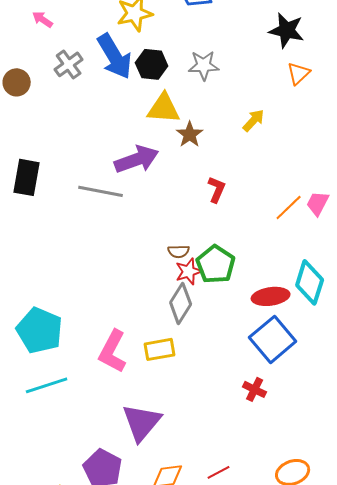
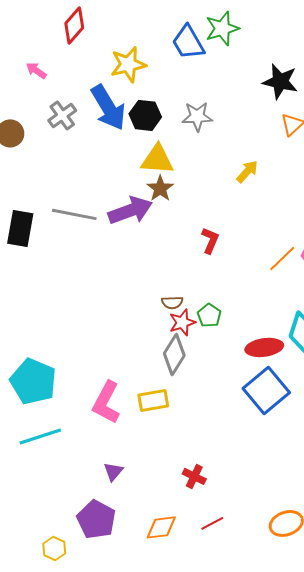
brown star: (190, 134) -> (160, 188), moved
gray line: (101, 191) -> (74, 214), moved
green pentagon: (216, 264) -> (209, 315), size x0.6
red cross: (255, 389) -> (194, 476), moved
purple triangle: (142, 422) -> (113, 471), moved, size x0.5

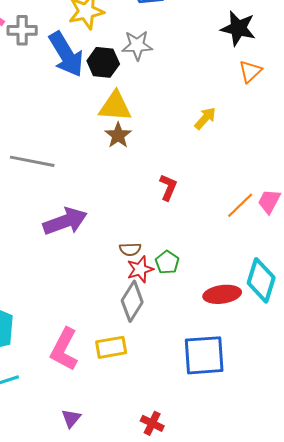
gray cross: (62, 115) -> (22, 30), moved, turned 36
gray star: (197, 116) -> (137, 45), moved
purple arrow: (130, 210) -> (65, 221), moved
blue square: (266, 390) -> (204, 355), moved, turned 36

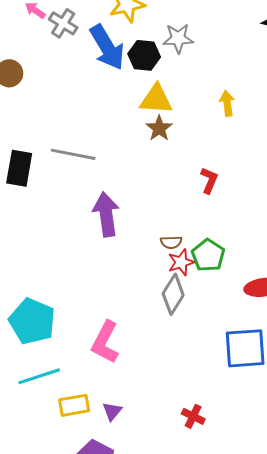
gray cross: (22, 30) -> (63, 23), turned 32
yellow arrow: (205, 118) -> (227, 103), moved, turned -50
purple arrow: (65, 221) -> (106, 214), turned -78
green pentagon: (167, 262) -> (208, 255), size x1.4
yellow rectangle: (111, 347) -> (74, 405), moved

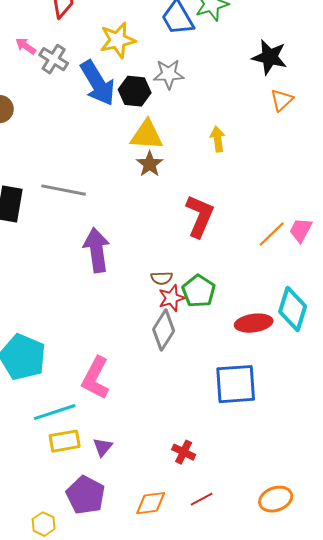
red L-shape: (209, 180) -> (200, 216), size x1.6
cyan line: (39, 376) -> (55, 412), moved

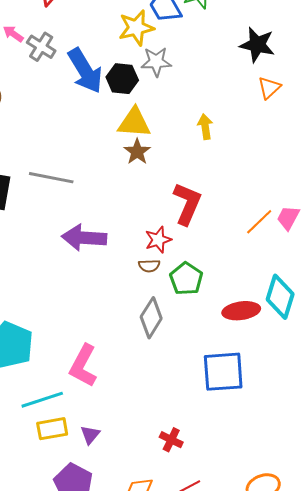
yellow star: (118, 40) -> (136, 28), moved
purple arrow: (97, 250) -> (84, 238), turned -78
red star: (172, 298) -> (158, 240), moved

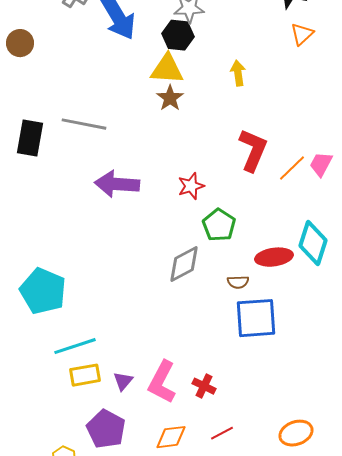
black hexagon: (122, 79) -> (178, 35), moved
red L-shape: (187, 204) -> (253, 150), moved
brown semicircle: (149, 266) -> (238, 282), moved
gray diamond: (151, 318) -> (184, 264), turned 30
pink L-shape: (83, 366) -> (162, 382), moved

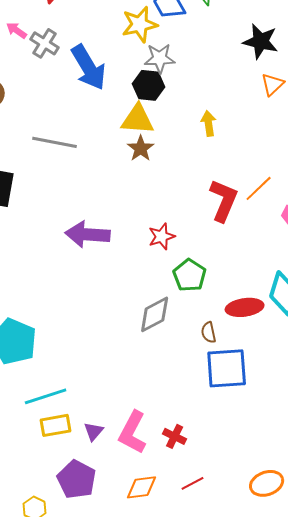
gray line: (84, 124) -> (55, 142), moved
orange line: (292, 168) -> (259, 188), moved
brown semicircle: (238, 282) -> (209, 332), turned 80

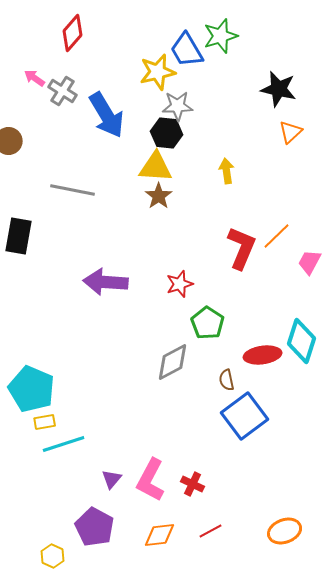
blue square: (227, 368) -> (245, 416), turned -33
yellow rectangle: (56, 425) -> (45, 422), moved, size x0.7

